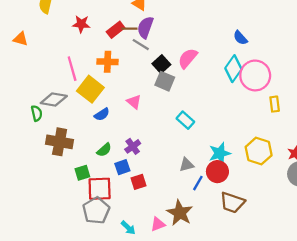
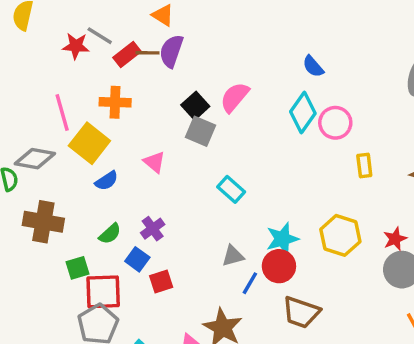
gray line: (141, 45) -> (100, 36), moved
pink circle: (255, 75) -> (335, 123), size x0.7
blue square: (122, 167) -> (137, 259), turned -35

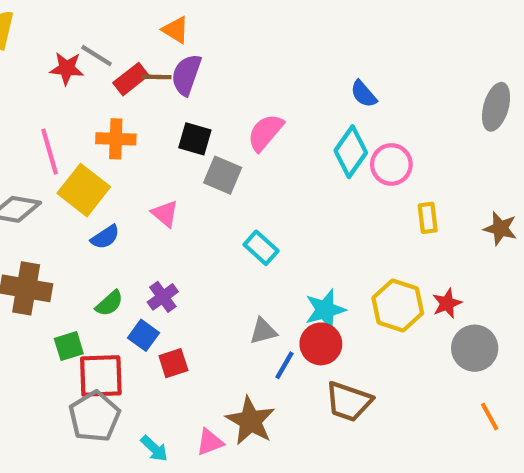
black square: (195, 106) -> (195, 139), moved, turned -32
red star: (395, 239) -> (447, 303), moved

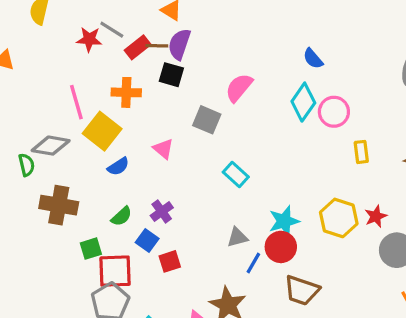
black square: (195, 139) -> (171, 75), moved

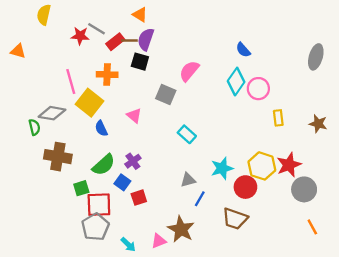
blue semicircle: (118, 166) -> (101, 128), turned 98
green semicircle: (121, 216) -> (104, 165), size x1.5
red star: (376, 216) -> (289, 165), size x1.5
red circle: (281, 247) -> (245, 187), moved

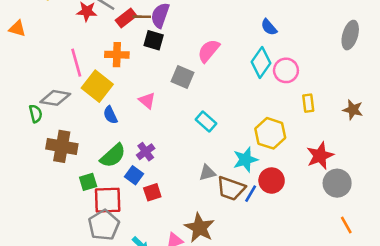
yellow hexagon: (262, 166) -> (270, 133), moved
blue line: (200, 199) -> (251, 194), moved
brown trapezoid: (235, 219) -> (231, 188), moved

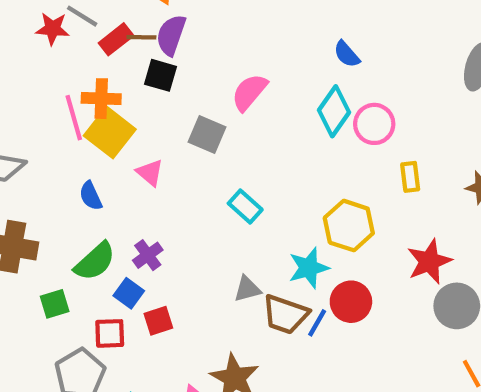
pink line: (76, 63) -> (74, 118), moved
yellow square: (97, 86) -> (110, 132), moved
red square: (108, 200) -> (110, 333), moved, size x0.7

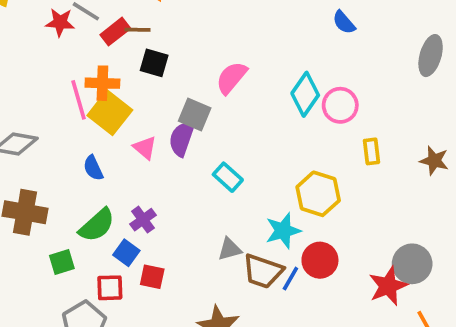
purple semicircle: (171, 35) -> (182, 138), moved
blue semicircle: (347, 54) -> (344, 22), moved
red star: (429, 261) -> (388, 286), moved
red square: (158, 321) -> (152, 277), turned 30

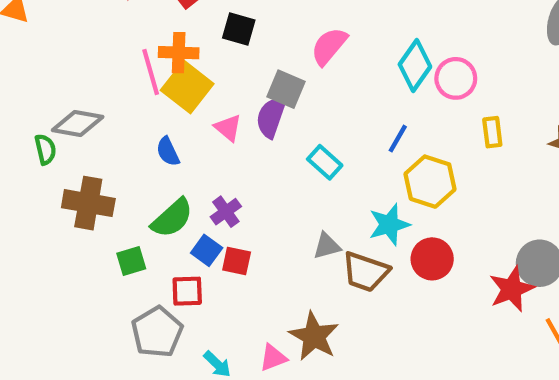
red square: (152, 277) -> (237, 261), moved
blue line: (290, 279) -> (398, 139), moved

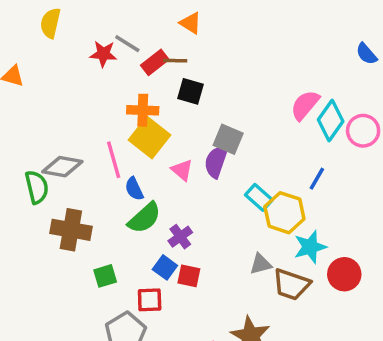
pink semicircle: (329, 46) -> (305, 105), moved
pink line: (151, 72) -> (114, 160), moved
green semicircle: (45, 149) -> (37, 187), size x1.4
yellow hexagon: (430, 182) -> (284, 213), moved
green semicircle: (172, 218) -> (144, 218), moved

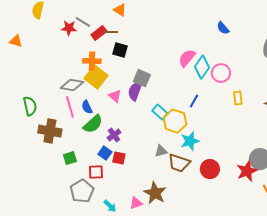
pink line: (114, 160) -> (70, 107), moved
gray diamond: (62, 167) -> (72, 85), moved
red circle: (344, 274) -> (210, 169), moved

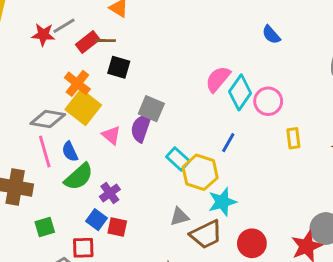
gray line: (83, 22) -> (64, 26), turned -63
orange cross: (92, 61) -> (77, 83), turned 36
brown trapezoid: (179, 163) -> (206, 234), turned -45

